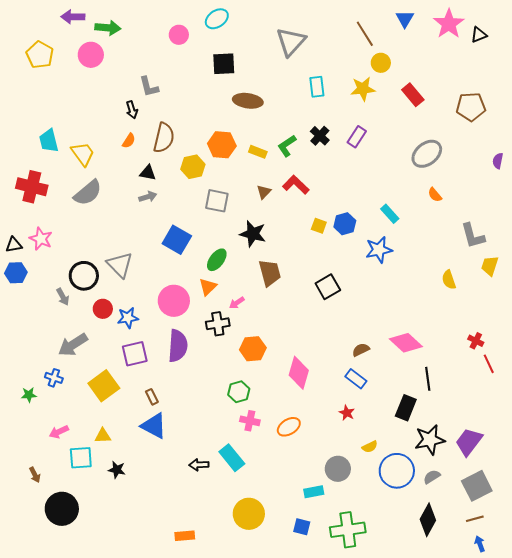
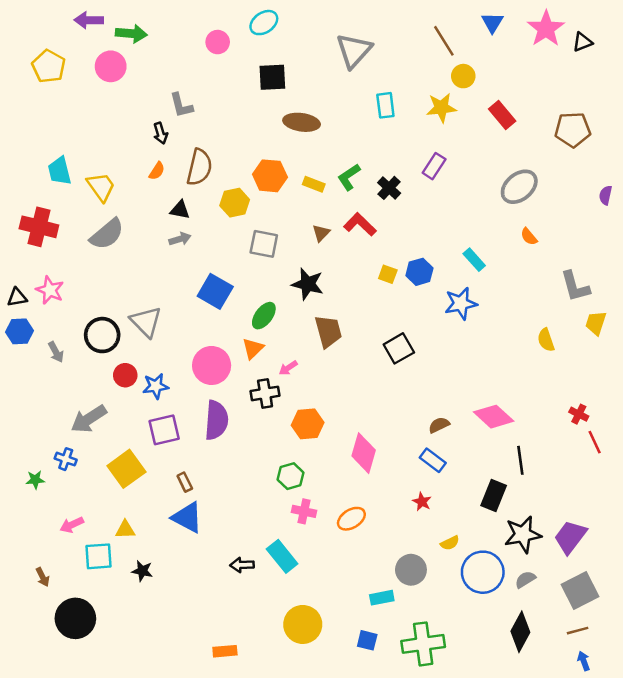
black cross: (320, 136) -> (389, 188), moved
gray arrow: (63, 297) -> (56, 352), moved

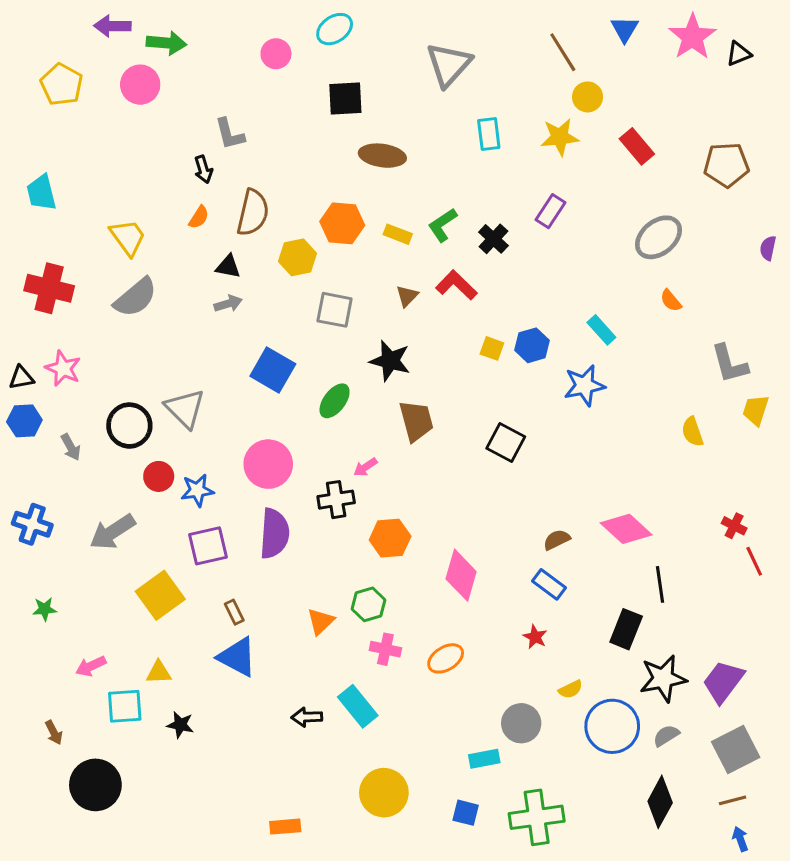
cyan trapezoid: (60, 171) -> (41, 193), moved
orange triangle: (253, 348) -> (321, 621), moved
black square: (399, 348) -> (506, 442), turned -32
blue cross: (66, 459) -> (32, 524), moved, size x1.4

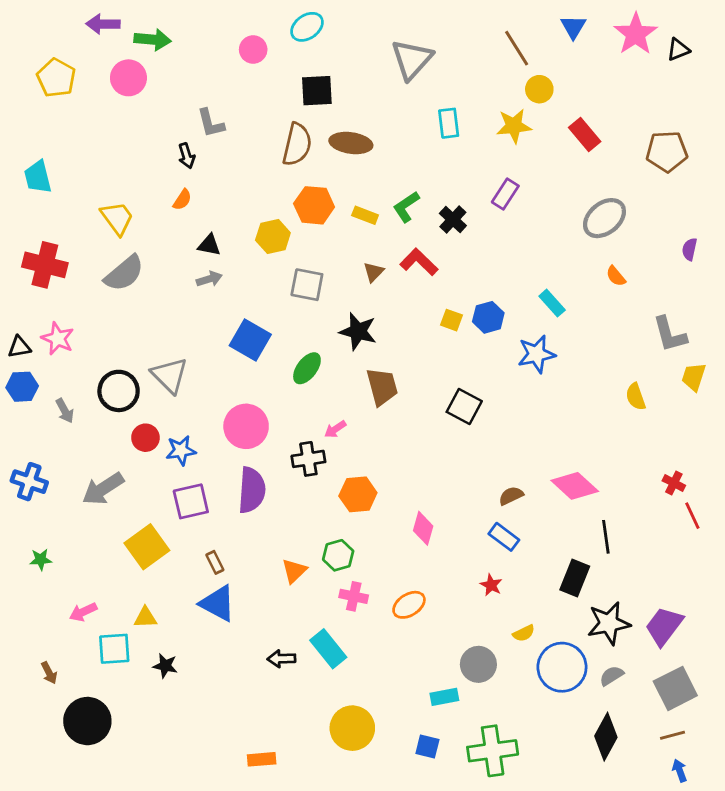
brown semicircle: (253, 213) -> (297, 144), moved
purple semicircle: (768, 248) -> (689, 249), moved
pink diamond: (461, 575) -> (423, 528), size x0.7

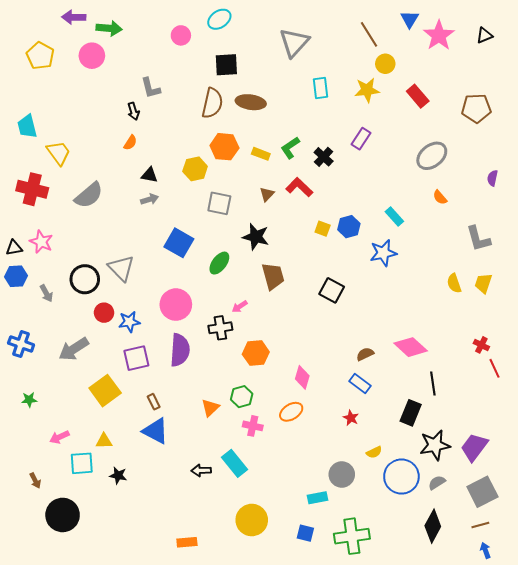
pink star: (636, 34) -> (439, 35), moved
yellow trapezoid: (117, 218) -> (58, 153), moved
yellow trapezoid: (694, 377) -> (483, 283), moved
orange ellipse: (409, 605) -> (291, 412), moved

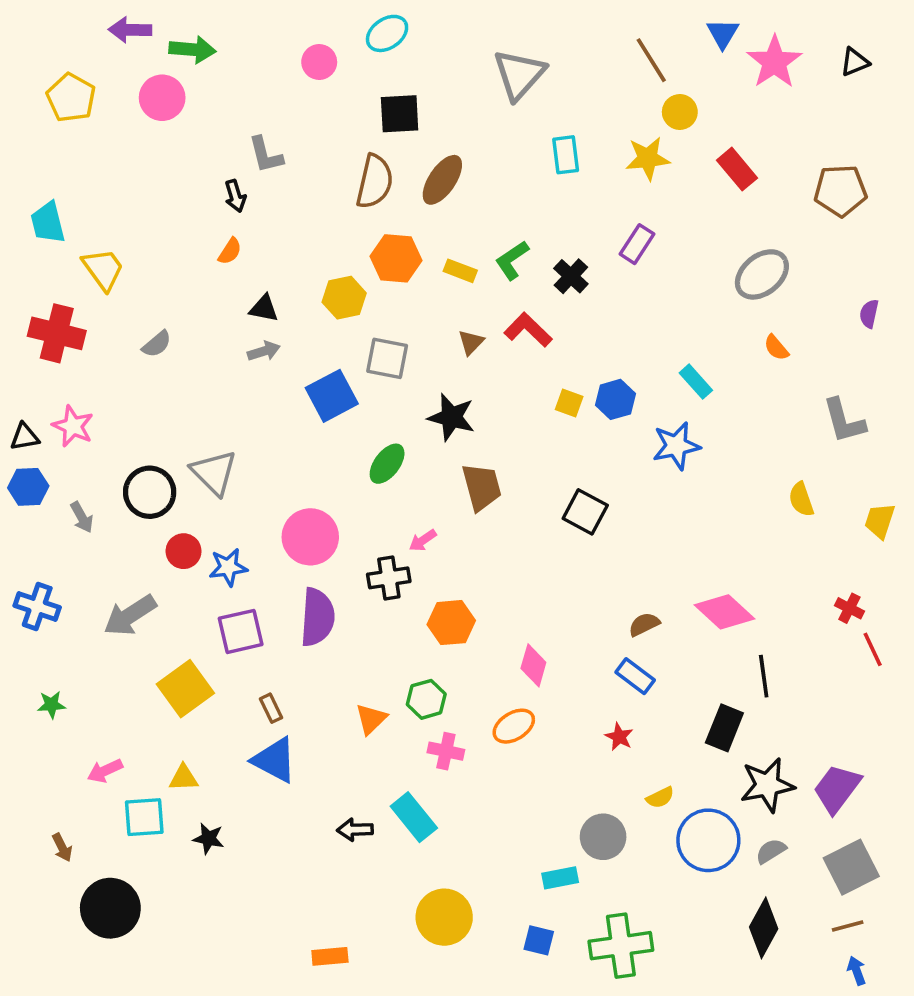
brown ellipse: (251, 102) -> (442, 180), turned -64
gray semicircle: (89, 195) -> (157, 344), size x0.6
blue square: (179, 243) -> (332, 396), moved, turned 32
yellow trapezoid: (483, 283) -> (880, 521), moved

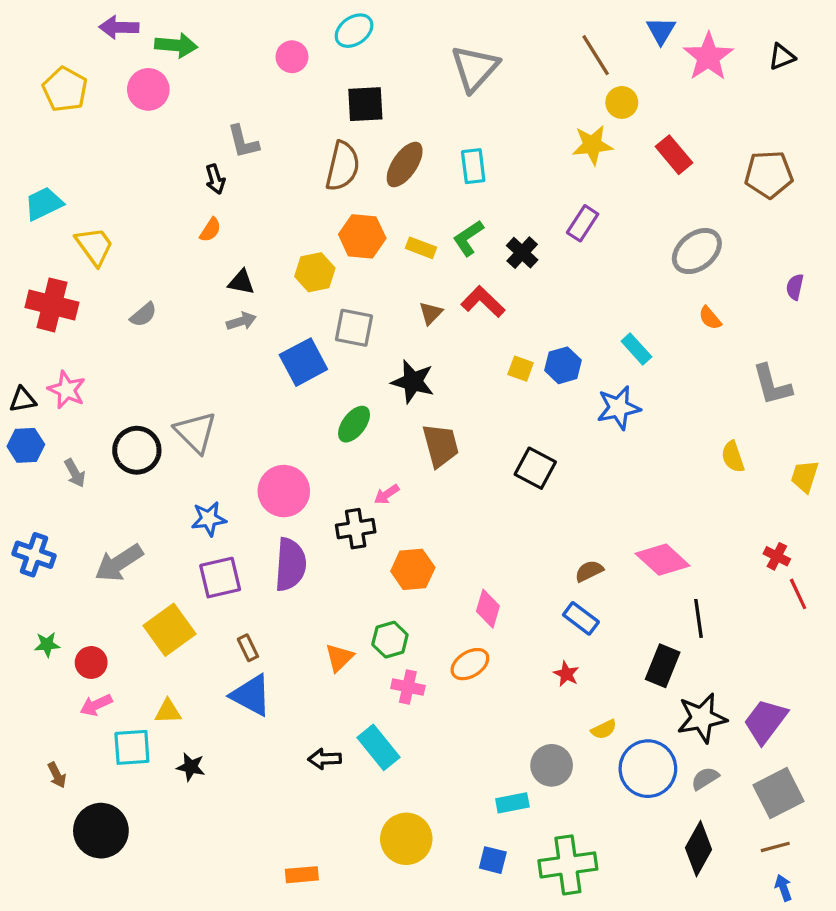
cyan rectangle: (566, 155) -> (473, 166), moved
cyan trapezoid: (48, 223) -> (44, 204), turned 78
red circle: (184, 551) -> (91, 662), moved

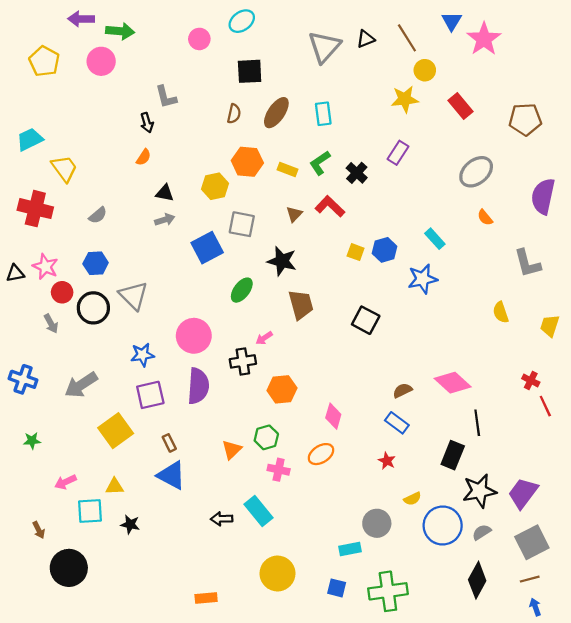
black triangle: (782, 57) -> (366, 39), moved
brown semicircle: (343, 166) -> (234, 114), size x0.6
purple semicircle: (795, 287) -> (543, 196), size x2.0
blue hexagon: (26, 445) -> (96, 263), moved
red circle: (91, 662) -> (62, 292), moved

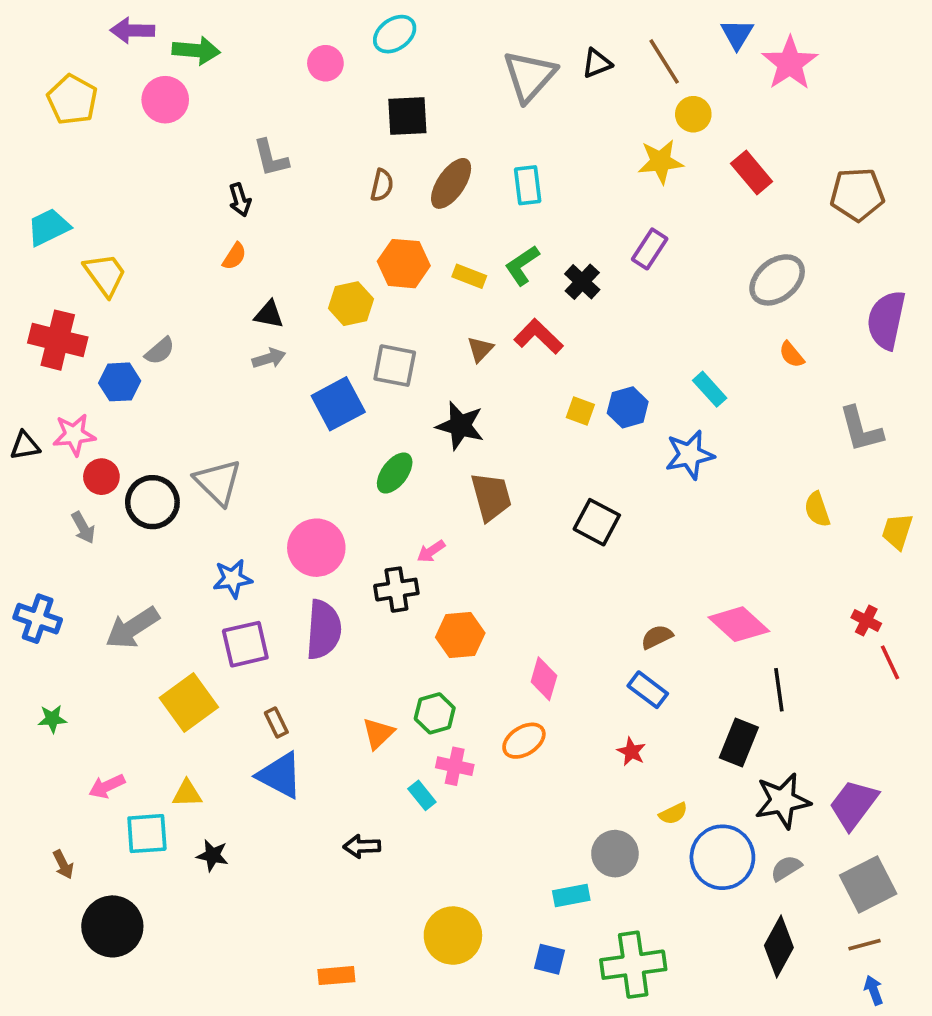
blue hexagon: (96, 263) -> (120, 382), moved
pink star: (45, 267) -> (74, 435), turned -30
cyan rectangle: (259, 511) -> (422, 795), moved, size x0.6

